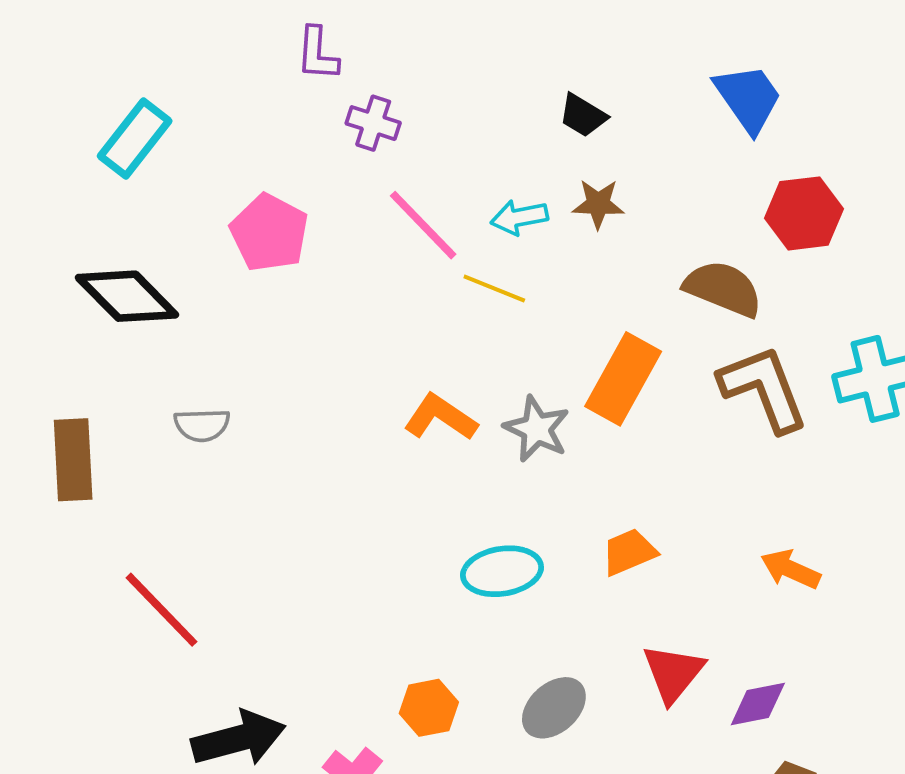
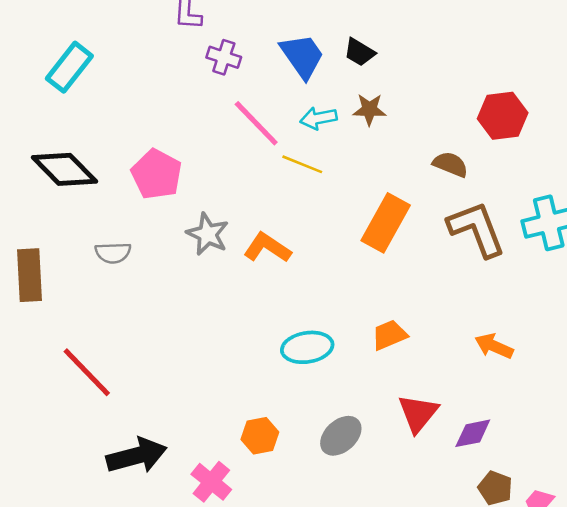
blue trapezoid: (748, 98) -> (302, 56), moved
pink pentagon: (269, 233) -> (157, 174), moved
brown semicircle: (723, 289) -> (450, 164), size x0.7
gray star: (537, 429) -> (208, 234), moved

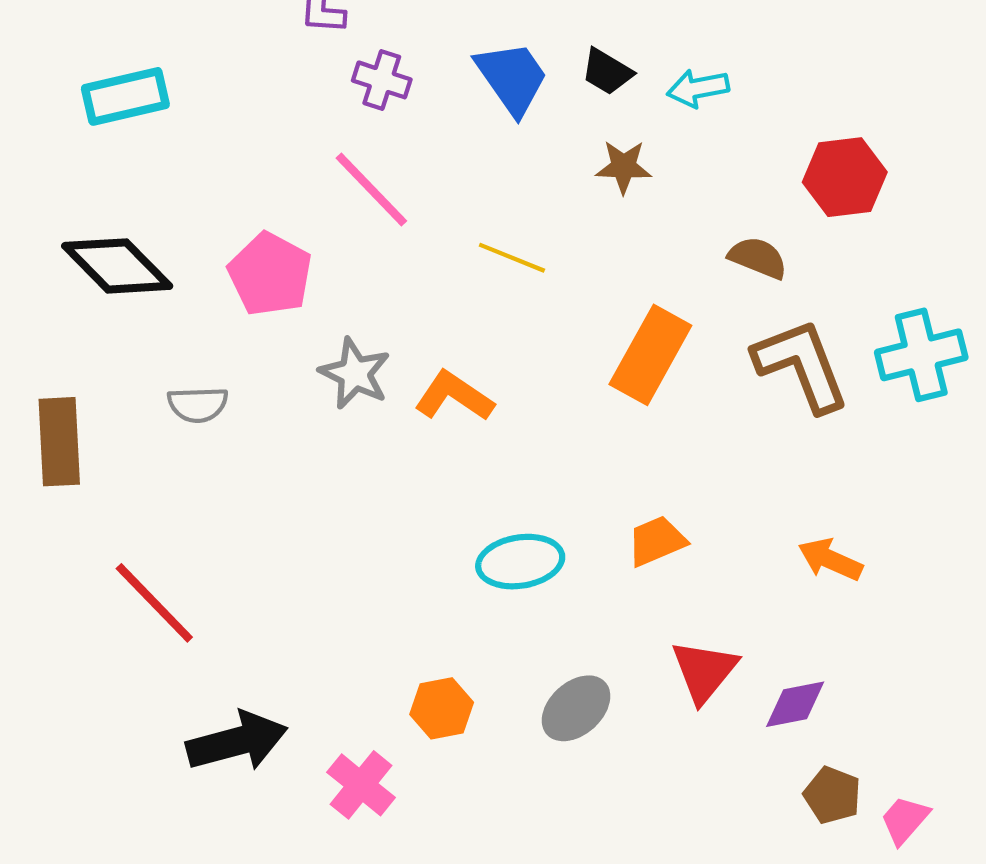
cyan rectangle: (69, 67) -> (125, 96), turned 39
cyan arrow: (318, 118) -> (698, 88), moved
pink line: (256, 123) -> (371, 190), moved

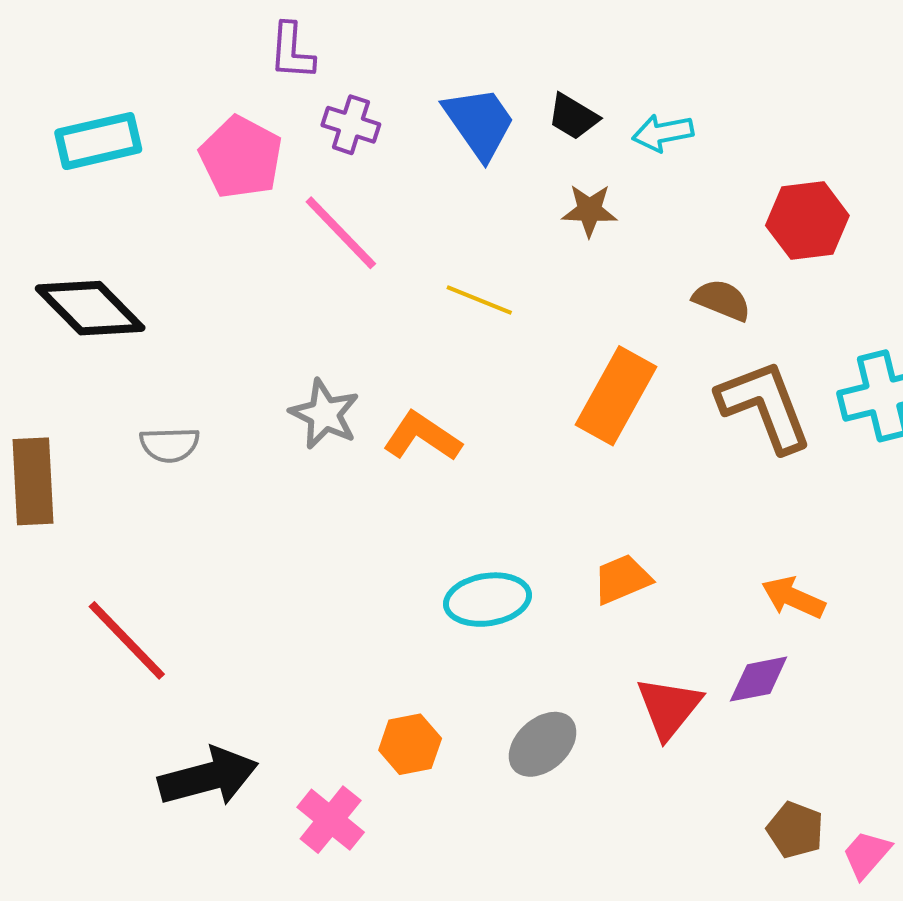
pink pentagon: (270, 274) -> (241, 157), moved
purple diamond: (795, 704) -> (759, 679), moved

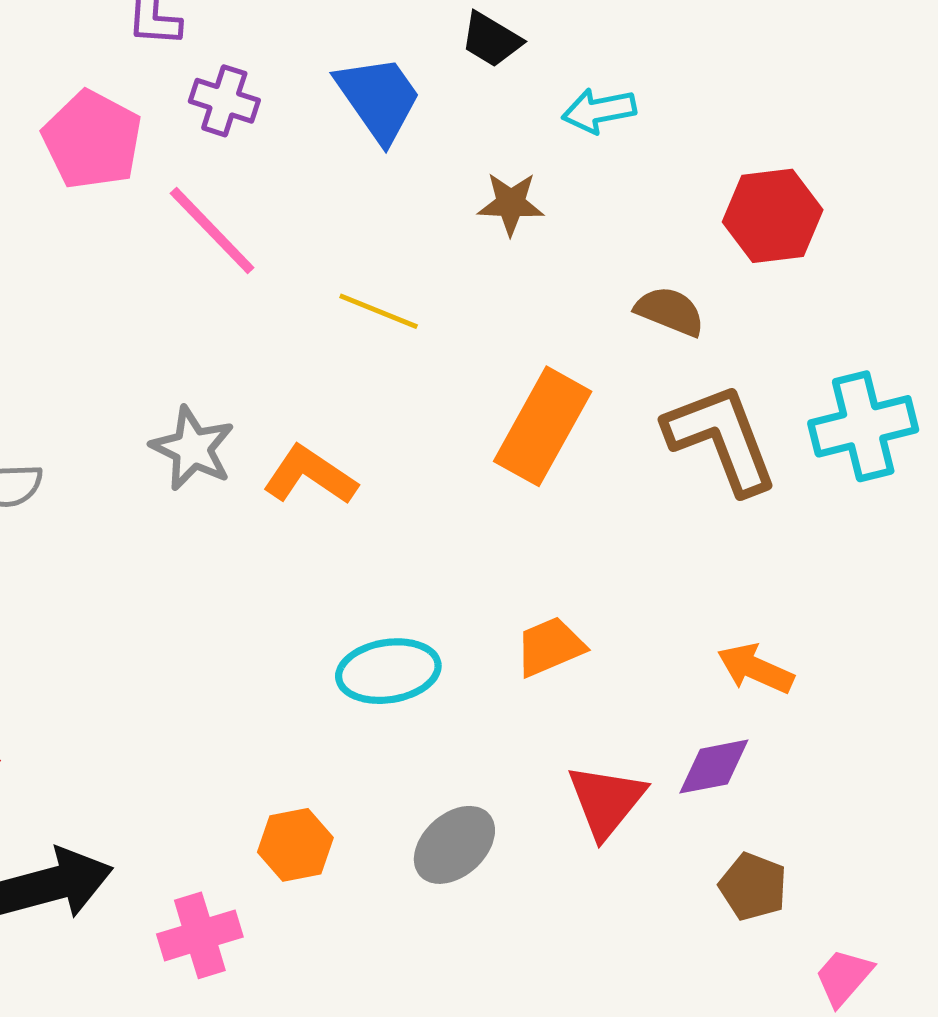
black trapezoid: (573, 117) -> (491, 40), moved
pink cross: (331, 820) -> (200, 935), turned 34
brown pentagon: (795, 830) -> (753, 886), moved

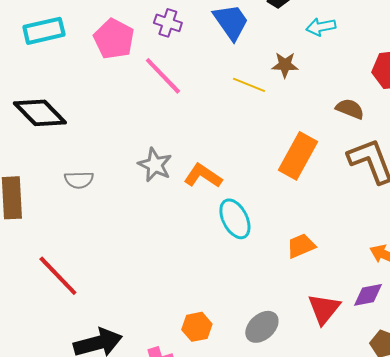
yellow line: (379, 311) -> (249, 85), moved
cyan ellipse: (388, 671) -> (235, 219), moved, turned 72

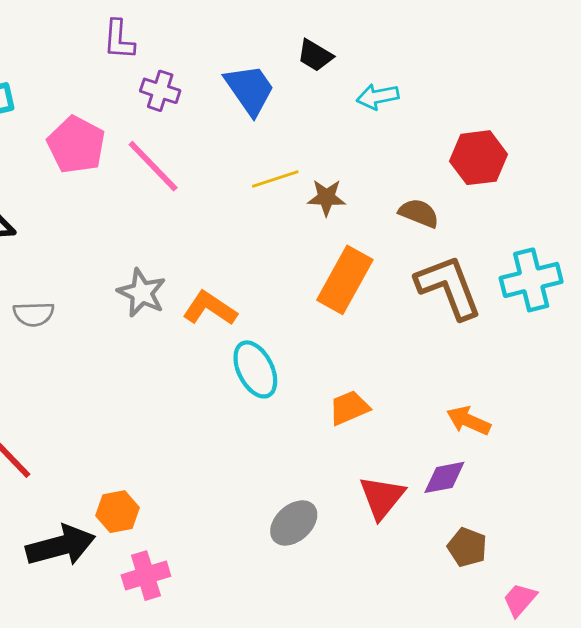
pink pentagon: (114, 39) -> (76, 145), moved
brown star: (285, 65) -> (326, 197), moved
yellow line: (249, 85) -> (275, 179), turned -40
orange hexagon: (197, 327) -> (117, 512), moved

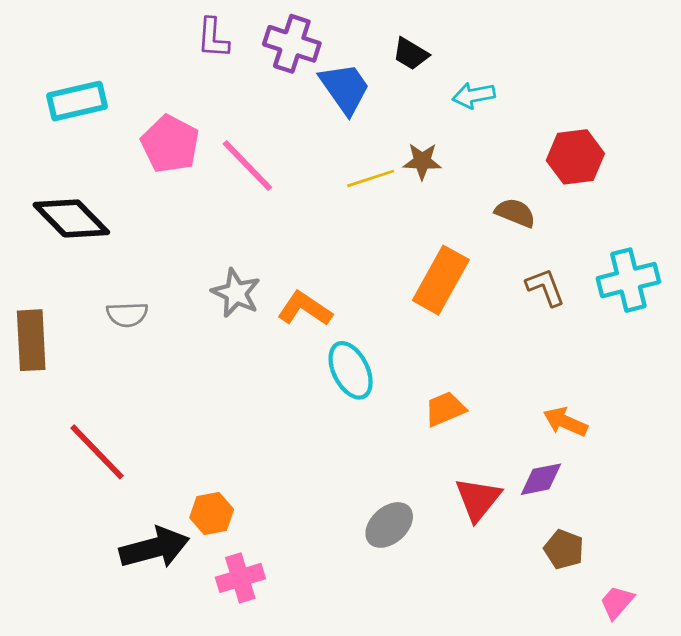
purple cross: (160, 91) -> (292, 44), moved, size x1.4
brown star: (326, 197) -> (422, 161), moved
brown L-shape: (449, 287) -> (545, 287), size x0.6

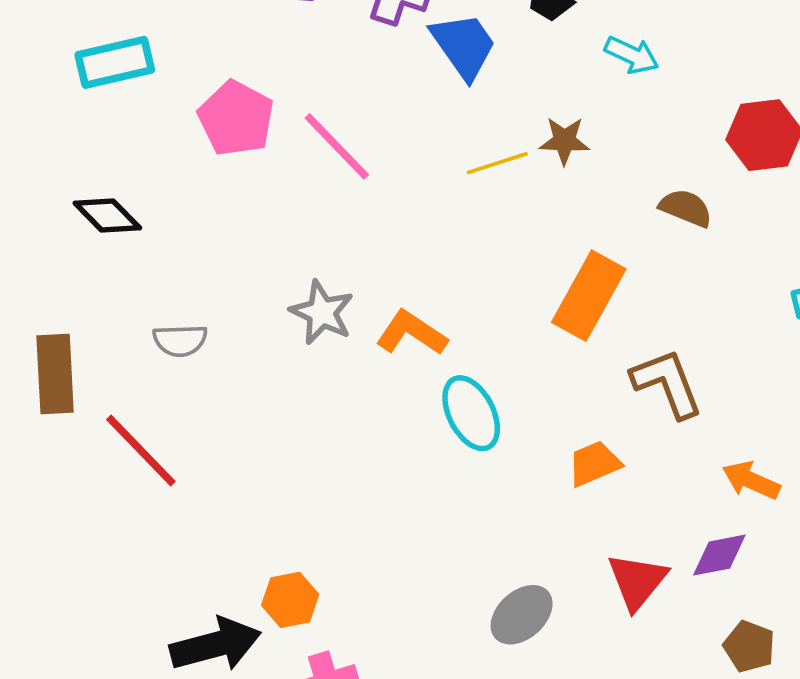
cyan arrow: (474, 95) -> (632, 55), turned -144
black diamond: (71, 218) -> (107, 215), size x0.7
brown L-shape: (545, 287) -> (667, 383), moved, size x1.4
red line: (97, 452) -> (141, 451), moved

